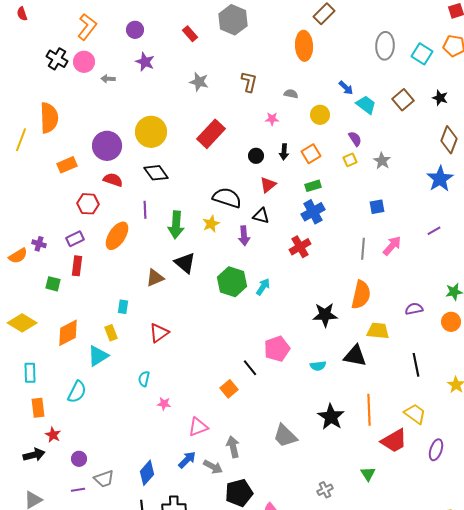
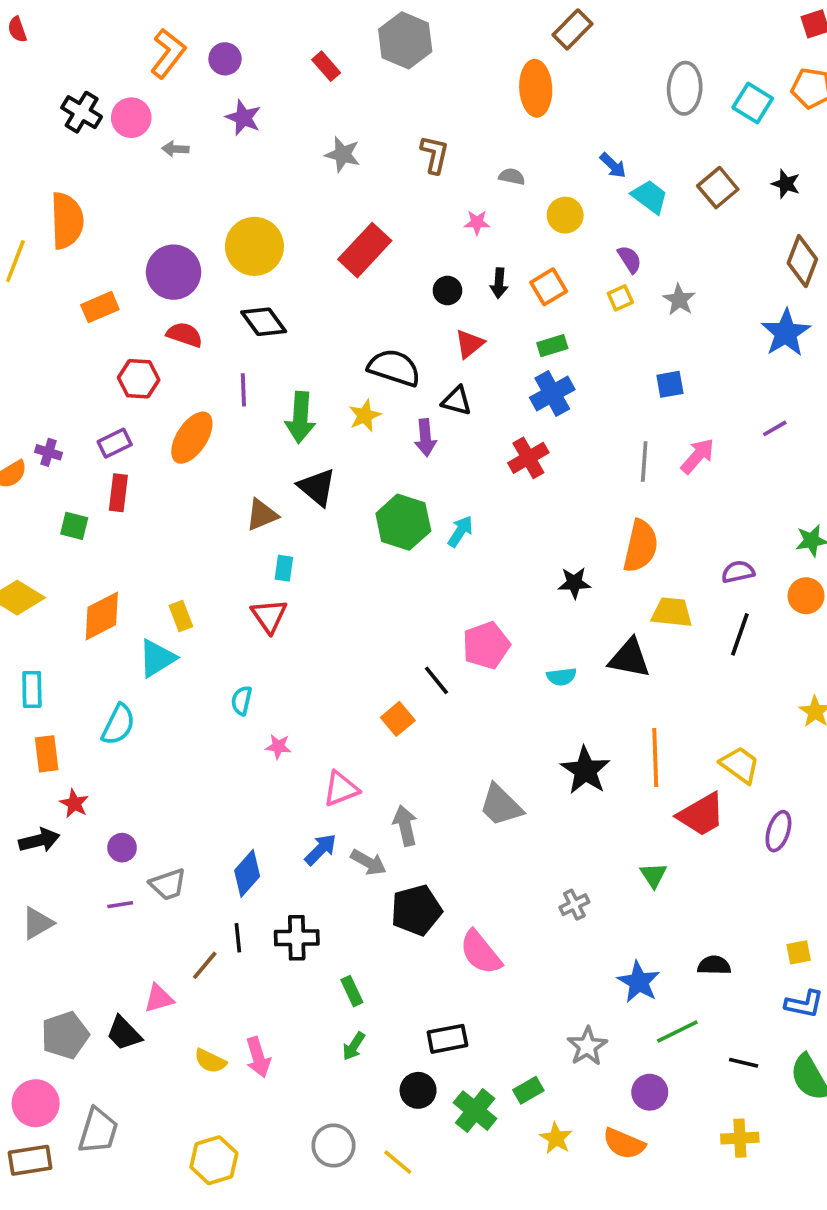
orange L-shape: (87, 27) -> (168, 53), moved
cyan rectangle: (123, 307) -> (284, 568), moved
black star: (325, 315) -> (574, 583), size x0.7
red triangle: (159, 333) -> (269, 616), turned -30
black line: (416, 365) -> (740, 634), moved, turned 30

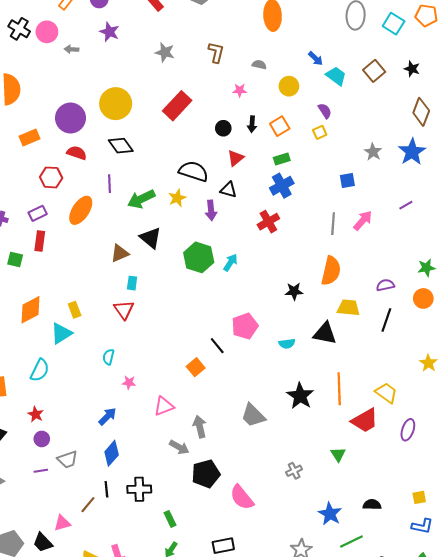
gray star: (679, 300) -> (373, 152), moved
green arrow: (300, 417) -> (141, 199), turned 60
red star: (74, 804) -> (36, 414), moved
blue arrow: (321, 849) -> (107, 416), moved

